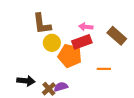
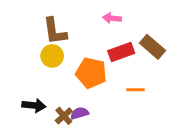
pink arrow: (86, 27) -> (112, 18), moved
red rectangle: (82, 42) -> (121, 52), moved
yellow circle: (52, 43) -> (52, 56), moved

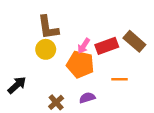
pink arrow: (112, 18) -> (84, 46), moved, turned -63
black arrow: (34, 105) -> (17, 85), moved, turned -48
purple semicircle: (79, 113) -> (87, 98), moved

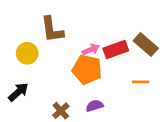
pink arrow: (84, 46) -> (91, 50), turned -147
yellow circle: (46, 49) -> (27, 53), moved
orange line: (119, 79) -> (141, 82), moved

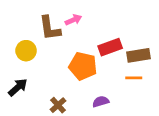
brown rectangle: (146, 45) -> (139, 55), moved, turned -50
pink arrow: (91, 50) -> (73, 20), moved
purple semicircle: (95, 106) -> (101, 102), moved

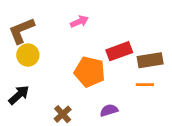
brown L-shape: (50, 28) -> (21, 31), moved, turned 76

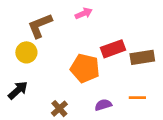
pink arrow: (79, 22) -> (84, 13), moved
brown L-shape: (21, 31) -> (40, 26), moved
orange line: (145, 85) -> (137, 98), moved

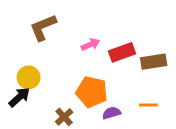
pink arrow: (84, 13) -> (90, 44), moved
yellow circle: (26, 52) -> (29, 77), moved
orange pentagon: (85, 68) -> (92, 92), moved

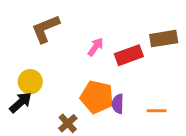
pink arrow: (90, 44) -> (96, 47), turned -30
brown rectangle: (154, 62) -> (164, 39), moved
purple semicircle: (111, 113) -> (118, 104), moved, turned -72

